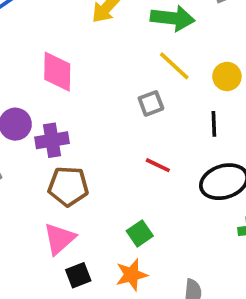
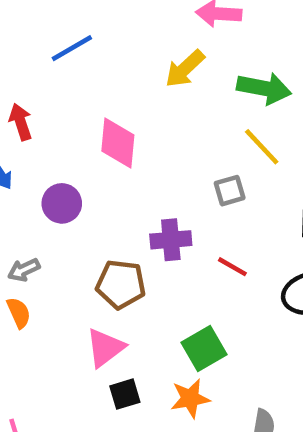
purple cross: (52, 140) -> (171, 240), moved
green square: (140, 233) -> (204, 349), size x1.4

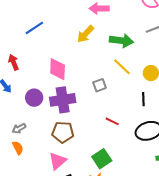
gray square: (230, 191) -> (100, 85), moved
purple cross: (171, 240) -> (63, 100), moved, size x1.4

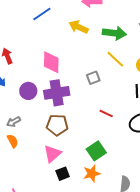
blue line: (34, 28) -> (42, 14), moved
yellow arrow: (85, 34) -> (79, 27), turned 72

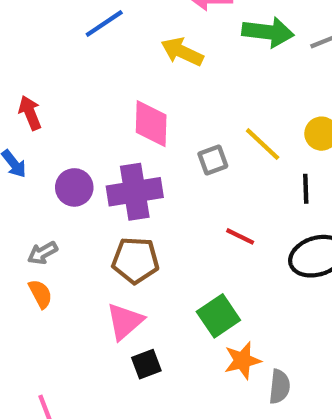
green arrow: (114, 33) -> (268, 32), moved
yellow line: (115, 59) -> (263, 144), moved
pink diamond: (51, 62) -> (151, 124), moved
orange star: (92, 173) -> (242, 360), moved

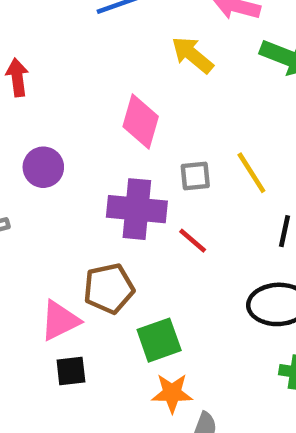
purple cross: (135, 192) -> (137, 209), moved
red line: (240, 236) -> (193, 241), moved
brown pentagon: (135, 260) -> (109, 288), moved, turned -30

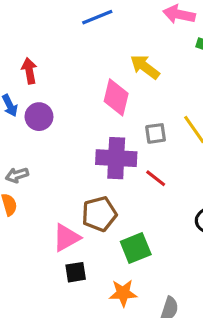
yellow arrow: (192, 55) -> (145, 67), moved
purple circle: (43, 167) -> (39, 117), moved
orange star: (172, 393) -> (123, 293), moved

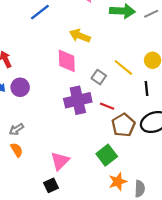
gray square: (156, 133) -> (99, 77), turned -32
brown pentagon: (99, 214) -> (123, 125), moved
black square: (76, 272) -> (51, 185), moved
orange star: (123, 293) -> (118, 182), moved

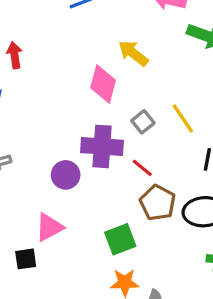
purple circle: (20, 87) -> (66, 175), moved
brown pentagon: (123, 125) -> (158, 203), turned -30

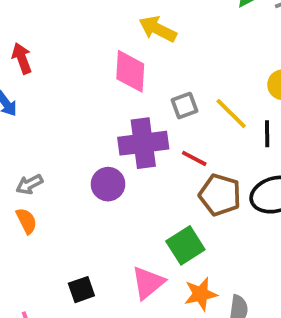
yellow line: (183, 119) -> (231, 114), moved
gray square: (143, 122) -> (185, 106), turned 30
pink triangle: (49, 227) -> (148, 283), moved

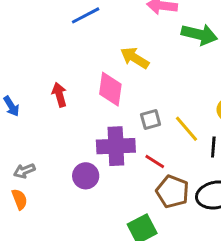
red arrow: (22, 58) -> (59, 95), moved

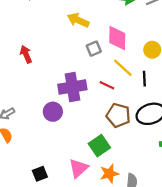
pink diamond: (110, 89) -> (117, 38), moved
gray square: (151, 119) -> (94, 49), moved
red line: (155, 161) -> (107, 85), moved

